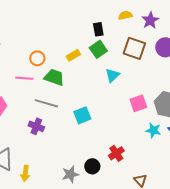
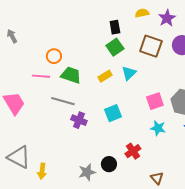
yellow rectangle: (73, 55) -> (105, 76), moved
cyan square: (82, 115) -> (113, 113), moved
purple cross: (36, 126) -> (79, 120), moved
cyan star: (153, 130) -> (158, 128), moved

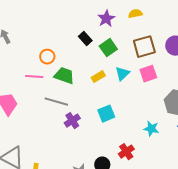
purple star: (167, 18) -> (106, 19), moved
black rectangle: (115, 27) -> (85, 39), moved, turned -32
brown square: (151, 46) -> (144, 47), turned -35
pink square: (155, 101) -> (148, 74), moved
purple cross: (79, 120) -> (72, 121), turned 35

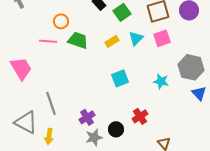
gray line: (56, 102) -> (51, 103), moved, turned 55
purple cross: (72, 121) -> (87, 117), moved
cyan star: (151, 129) -> (161, 81), moved

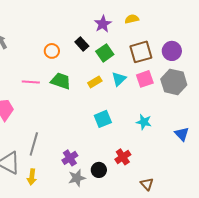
orange circle: (61, 21) -> (52, 51), moved
gray hexagon: (191, 67) -> (174, 82), moved
gray line: (51, 103) -> (34, 144), turned 35

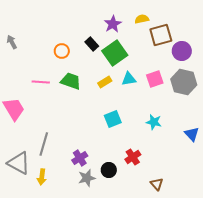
brown square: (141, 52) -> (161, 35), moved
green square: (105, 53) -> (115, 53), size x1.4
cyan triangle: (119, 79) -> (129, 79), turned 35

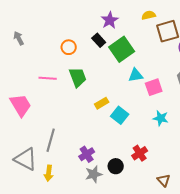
purple star: (113, 24) -> (110, 20), moved
pink square: (155, 79) -> (154, 87), moved
green trapezoid: (71, 81) -> (78, 77), turned 50
yellow rectangle: (105, 82) -> (102, 103), moved
cyan square: (113, 119) -> (120, 115), turned -30

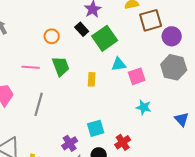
yellow rectangle: (102, 103) -> (92, 79), moved, turned -56
cyan square: (120, 115) -> (96, 128), moved, turned 36
gray line: (51, 140) -> (39, 104), moved

